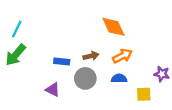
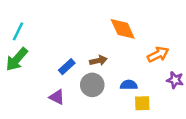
orange arrow: (122, 56) -> (158, 54), moved
blue rectangle: (62, 62) -> (67, 67), turned -48
yellow square: (144, 94) -> (142, 103), moved

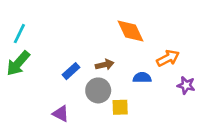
blue semicircle: (129, 85) -> (142, 78), moved
purple triangle: (57, 97) -> (61, 114), moved
yellow square: (142, 103) -> (120, 107), moved

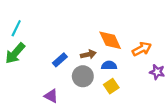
orange diamond: (130, 31) -> (110, 40), moved
blue semicircle: (142, 78) -> (109, 65), moved
yellow square: (120, 107) -> (111, 86), moved, turned -32

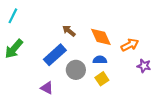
cyan line: (16, 28) -> (13, 16), moved
brown arrow: (88, 54) -> (69, 31), moved, turned -128
blue rectangle: (60, 60) -> (55, 55), size x1.6

